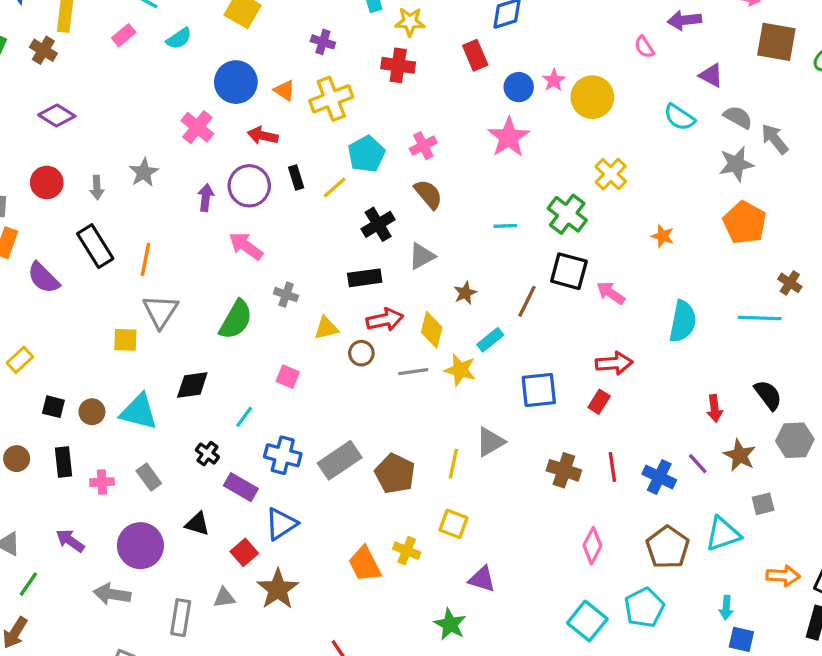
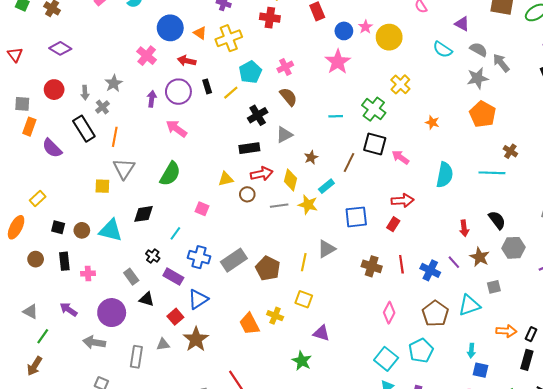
gray cross: (286, 295) -> (102, 107), moved, turned 32
gray rectangle: (149, 477) -> (131, 277), moved

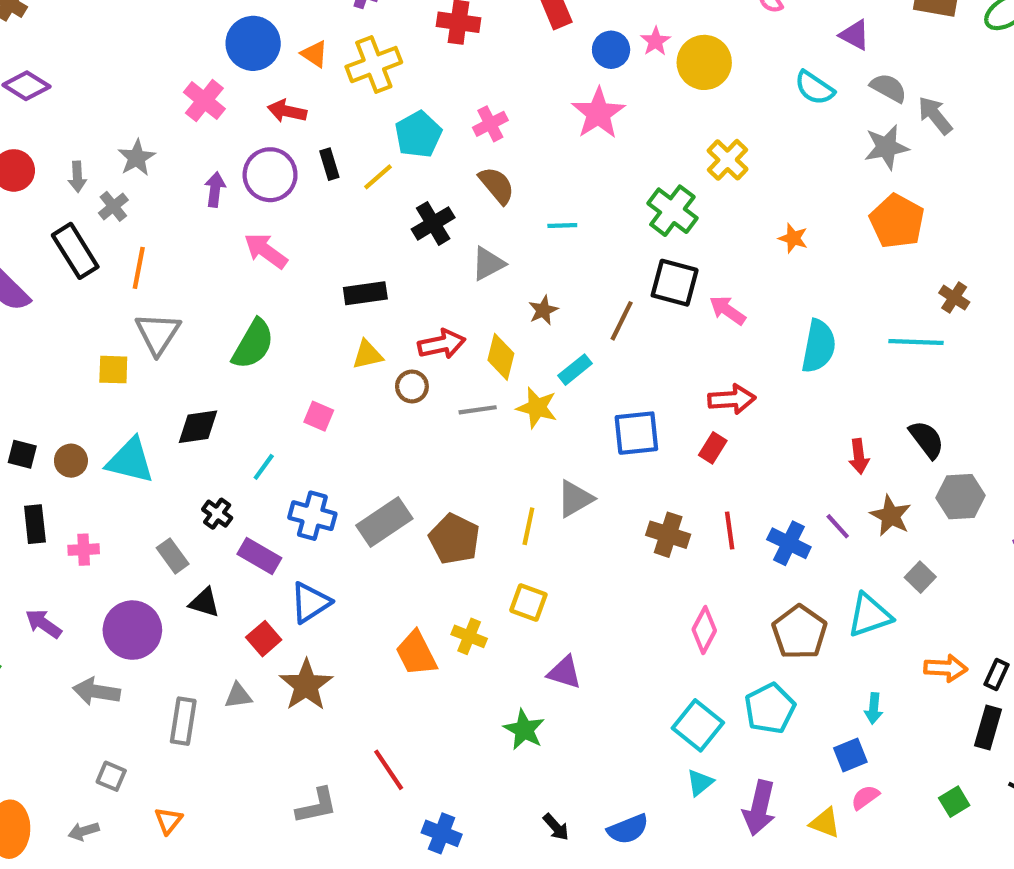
cyan line: (336, 116) -> (562, 226), moved
black rectangle: (249, 148) -> (365, 293), moved
gray square: (494, 287) -> (920, 577), turned -32
blue square: (481, 370) -> (850, 755), moved, turned -35

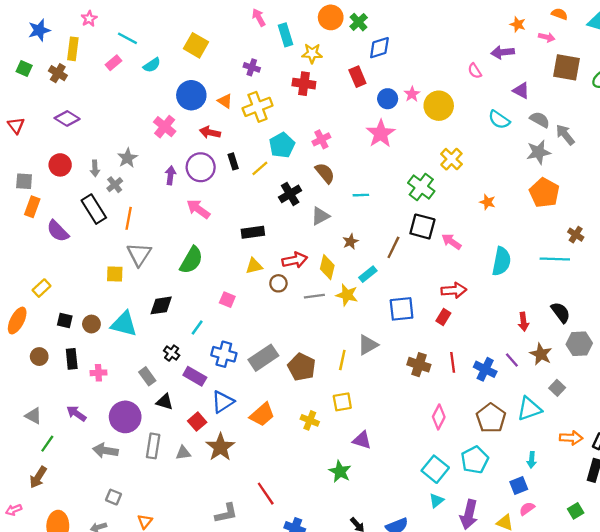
yellow square: (528, 603) -> (342, 402), turned -30
orange trapezoid: (416, 653) -> (262, 415), moved, turned -104
gray rectangle: (183, 721) -> (153, 446), moved

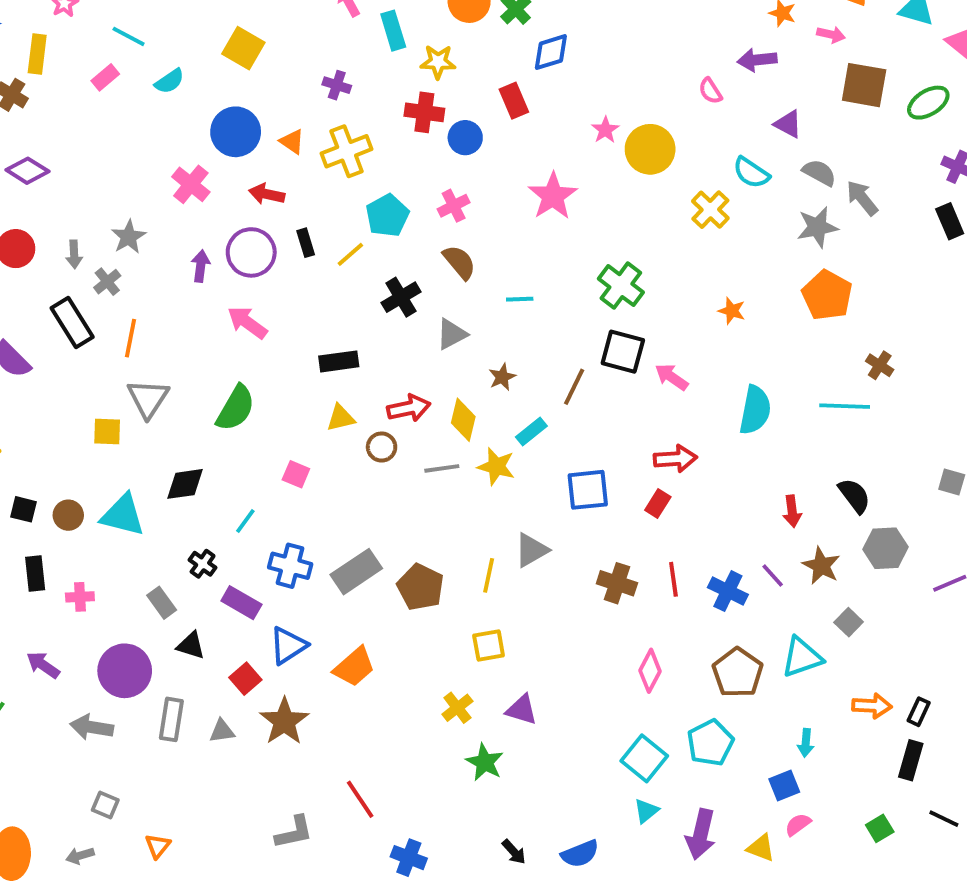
blue circle: (388, 99) -> (465, 138), moved
yellow cross: (451, 159) -> (710, 210), moved
yellow cross: (310, 420) -> (457, 708), moved, turned 30

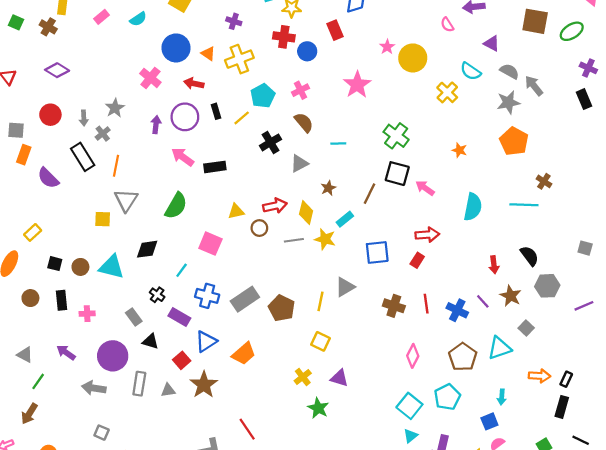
black rectangle: (339, 361) -> (215, 167), moved
pink square: (296, 474) -> (210, 244), size x1.5
yellow square: (489, 645) -> (321, 341), turned 36

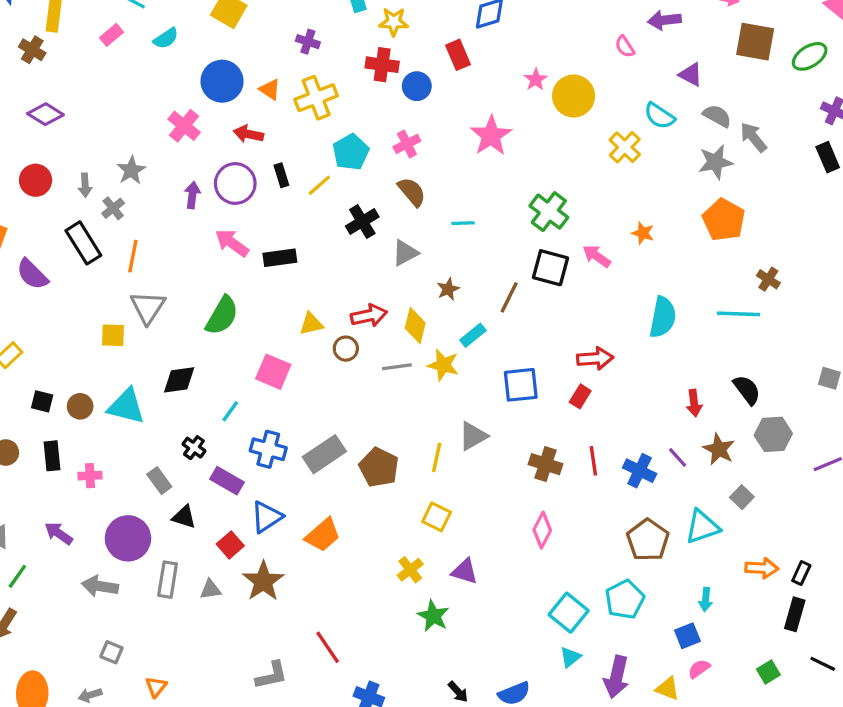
pink arrow: (425, 188) -> (597, 256), moved
pink diamond: (413, 356) -> (542, 530), moved

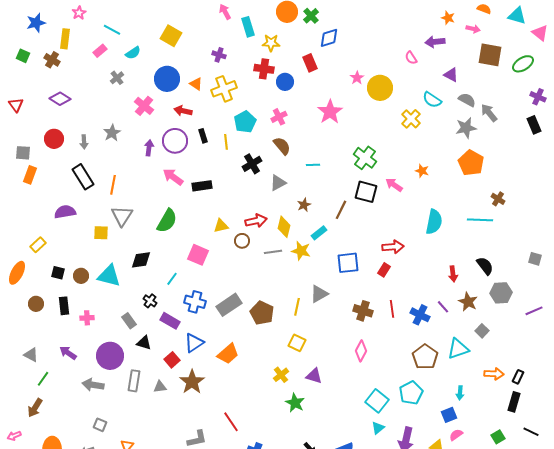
yellow line: (319, 185) -> (226, 142), turned -56
gray cross: (113, 208) -> (117, 78), moved
purple semicircle: (32, 274) -> (65, 212), moved, turned 125

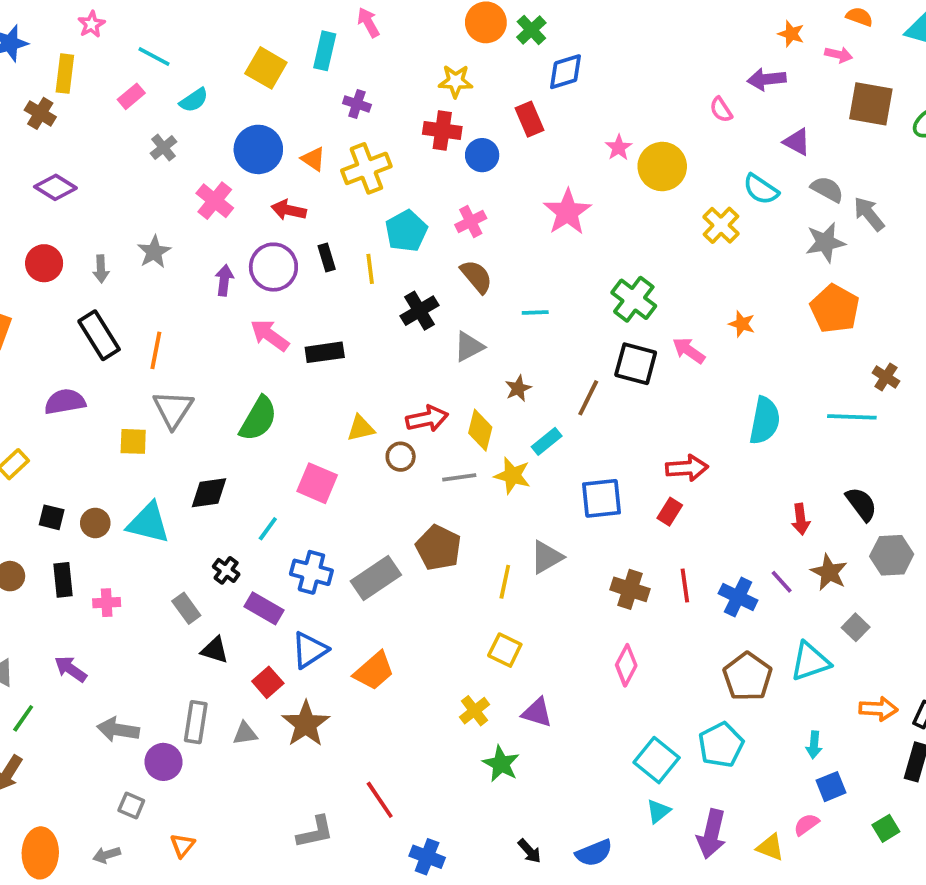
cyan rectangle: (248, 27) -> (325, 51), moved, turned 30
brown pentagon: (262, 313) -> (438, 548), moved
purple circle: (110, 356) -> (164, 762), moved, size x0.7
blue square: (449, 415) -> (831, 787), moved

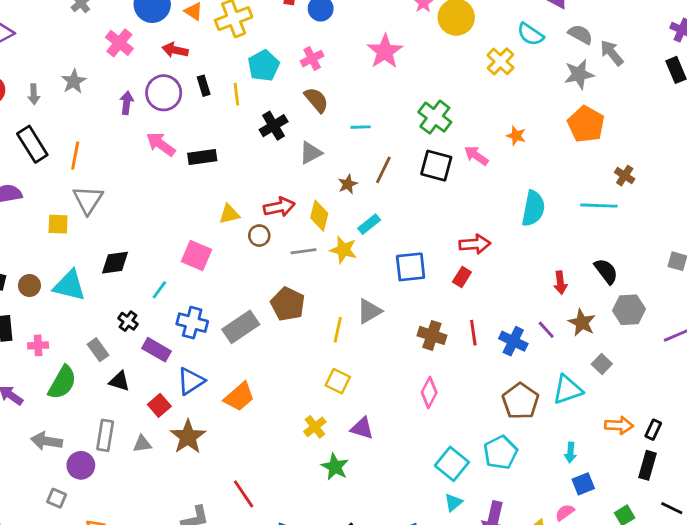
brown line: (588, 398) -> (383, 170), moved
green semicircle: (258, 419) -> (62, 383), moved

